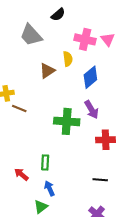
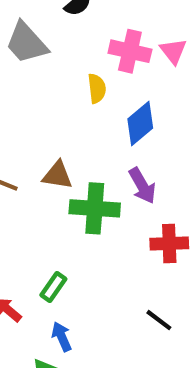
brown triangle: (47, 71) -> (57, 175), moved, turned 42
green rectangle: (45, 162) -> (53, 287), turned 32
black line: (100, 180) -> (159, 320), turned 32

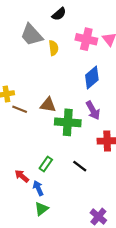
yellow semicircle: (97, 88) -> (54, 48), moved
black line: (159, 320) -> (80, 166), moved
blue arrow: (62, 337) -> (38, 188), moved

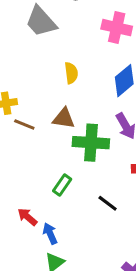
yellow semicircle: (54, 48) -> (71, 73), moved
green rectangle: (46, 164) -> (62, 185), moved

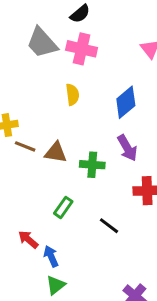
pink cross: (117, 28) -> (82, 49), moved
brown triangle: (64, 118) -> (56, 153), moved
green cross: (91, 143) -> (92, 165), size x0.7

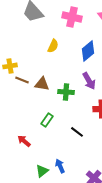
pink cross: (82, 49) -> (72, 17), moved
yellow semicircle: (72, 95) -> (53, 46), turned 32
blue arrow: (51, 256) -> (60, 166), moved

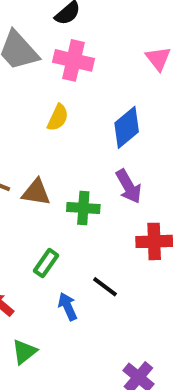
pink cross: (72, 17) -> (73, 60), moved
blue arrow: (60, 166) -> (68, 306), moved
green triangle: (42, 171) -> (24, 352), moved

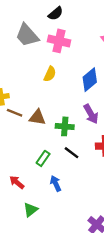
black line: (105, 287) -> (72, 153), moved

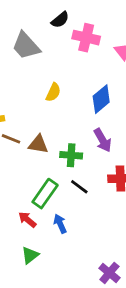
pink cross: (59, 41) -> (86, 38), moved
green rectangle: (43, 158) -> (45, 194), size x1.5
red arrow: (17, 182) -> (27, 220), moved

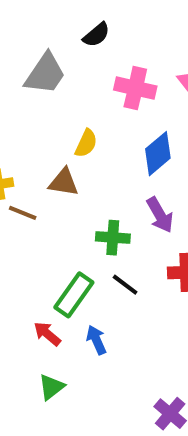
pink cross: (86, 38) -> (135, 88), moved
gray trapezoid: (26, 46) -> (45, 74), turned -104
brown triangle: (38, 144) -> (64, 182), moved

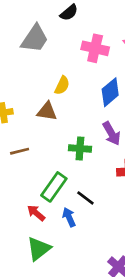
brown line: (23, 213) -> (20, 151), moved, turned -36
black line: (125, 285) -> (85, 198), moved
green triangle: (51, 387) -> (39, 249), size x1.4

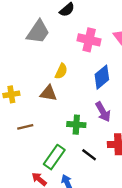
black line: (85, 198) -> (89, 155), moved

